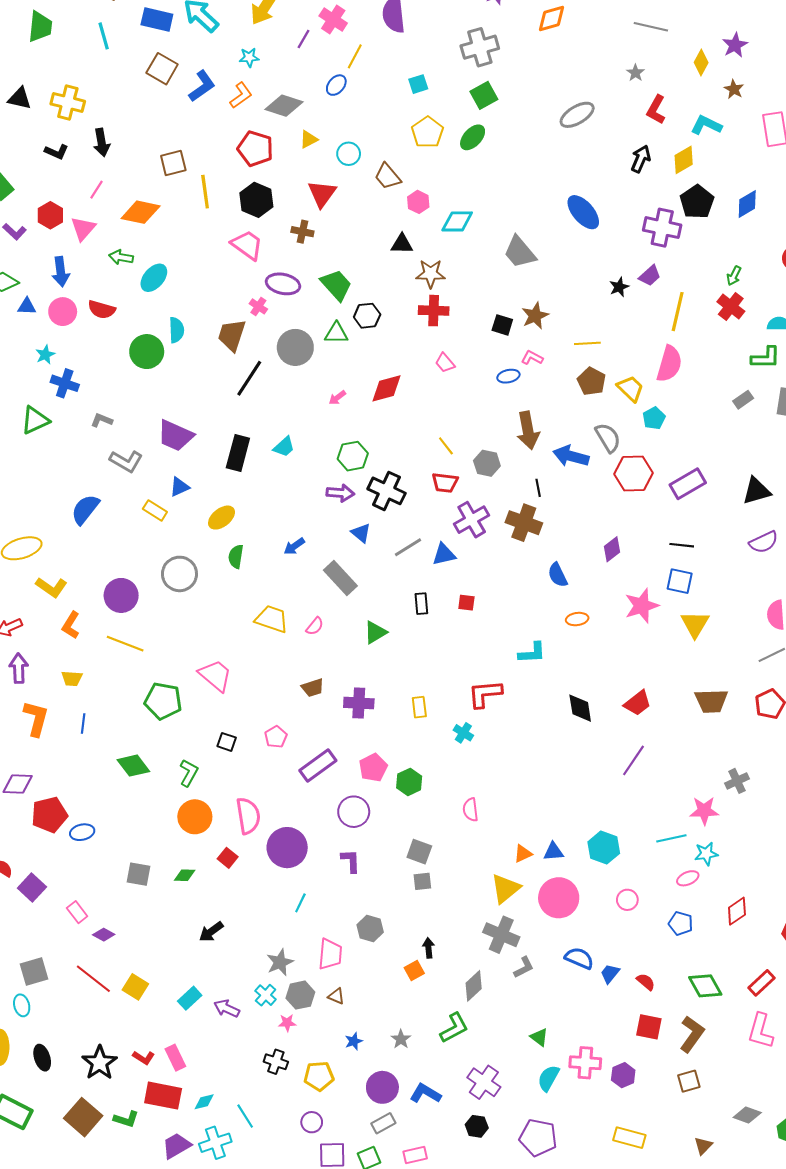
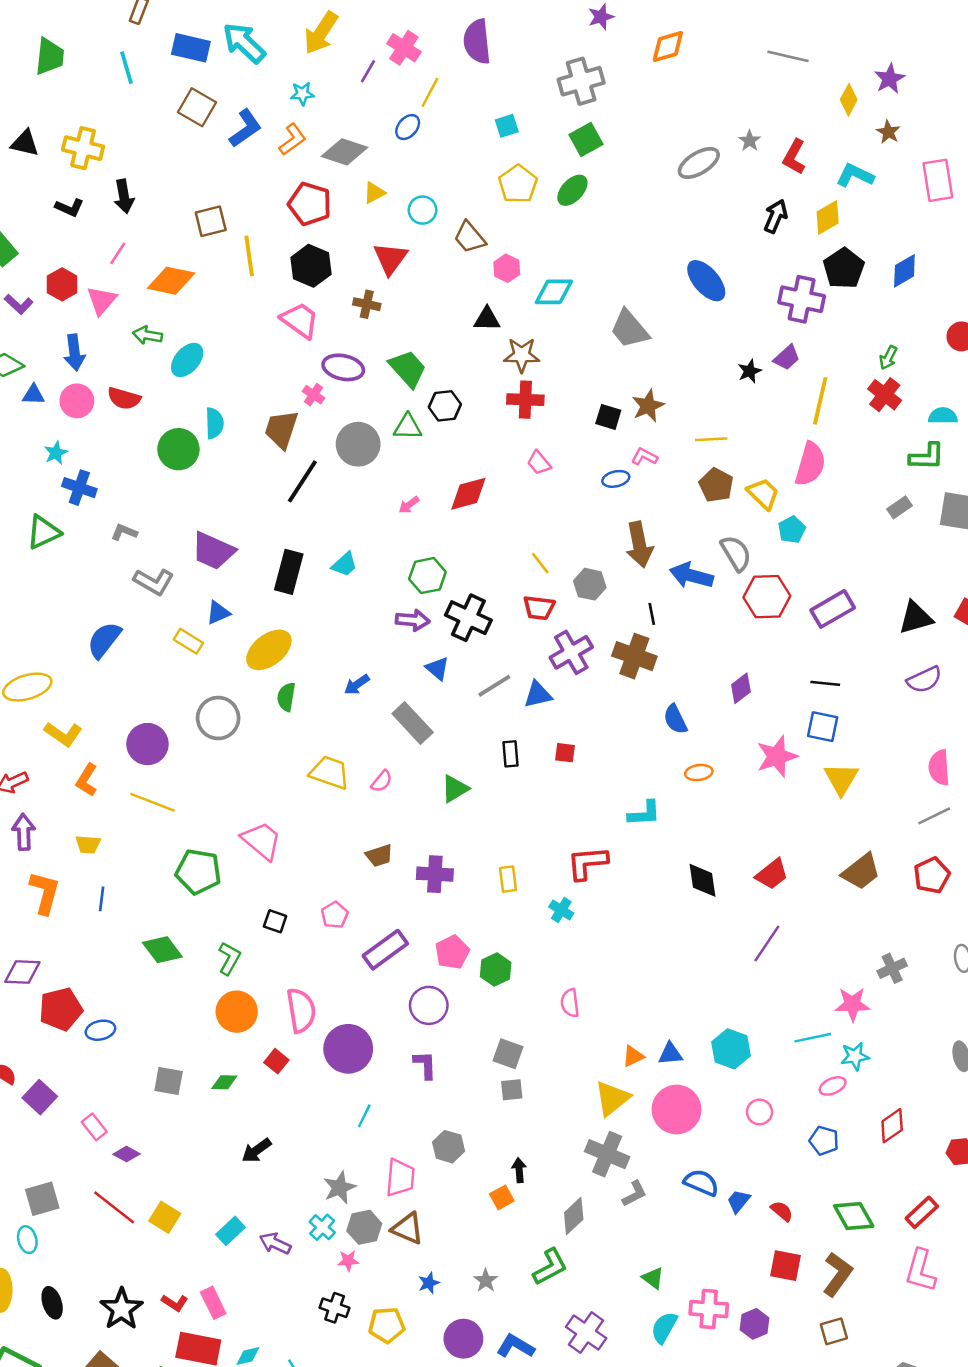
gray star: (636, 73) -> (750, 141), moved
yellow ellipse: (222, 518) -> (269, 650), size x1.4
brown trapezoid: (711, 701) -> (861, 872), turned -36
brown triangle: (336, 996) -> (408, 1228), size x1.6

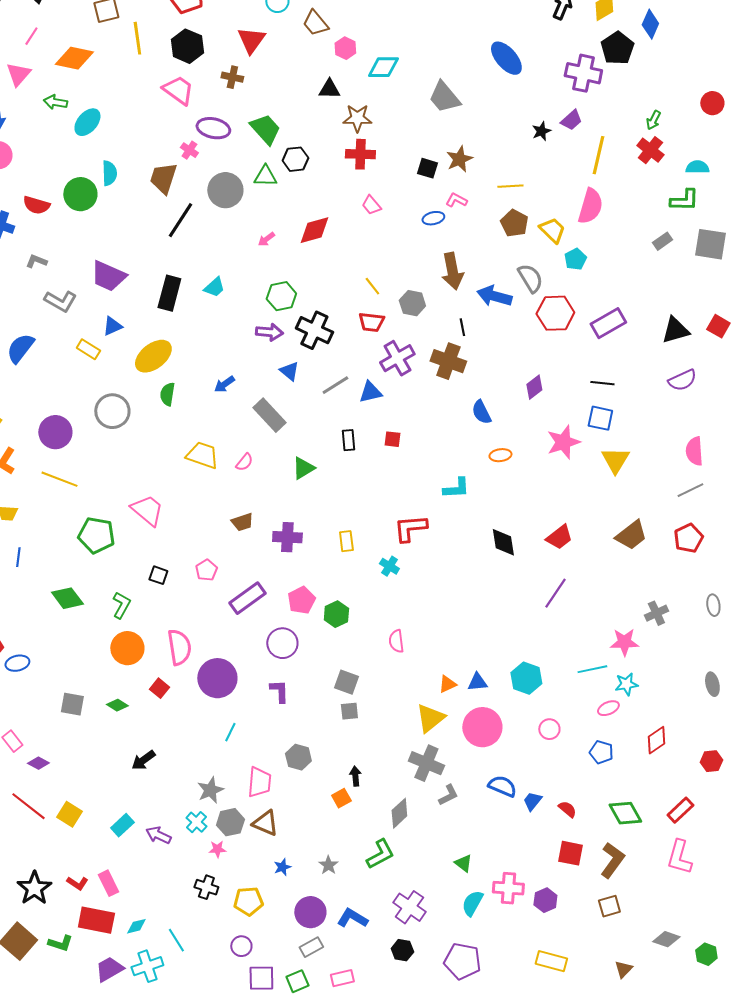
blue diamond: (904, 271) -> (650, 24), moved, turned -36
red semicircle: (124, 398) -> (36, 205), moved
green diamond: (224, 1082) -> (117, 705), turned 30

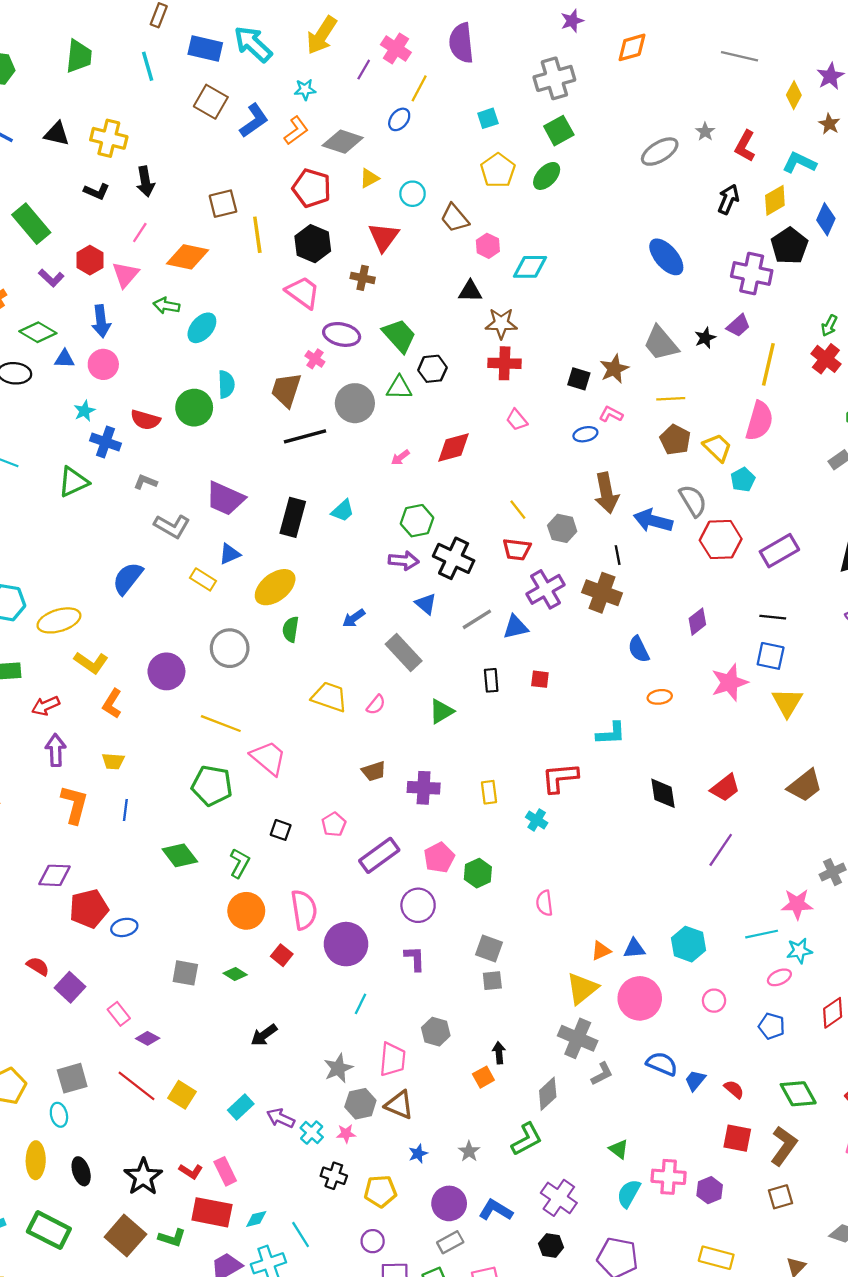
gray trapezoid: (444, 97) -> (661, 343), moved
black line: (180, 220) -> (305, 436), turned 42
yellow line: (59, 479) -> (221, 724), moved
cyan cross: (196, 822) -> (312, 1133), moved

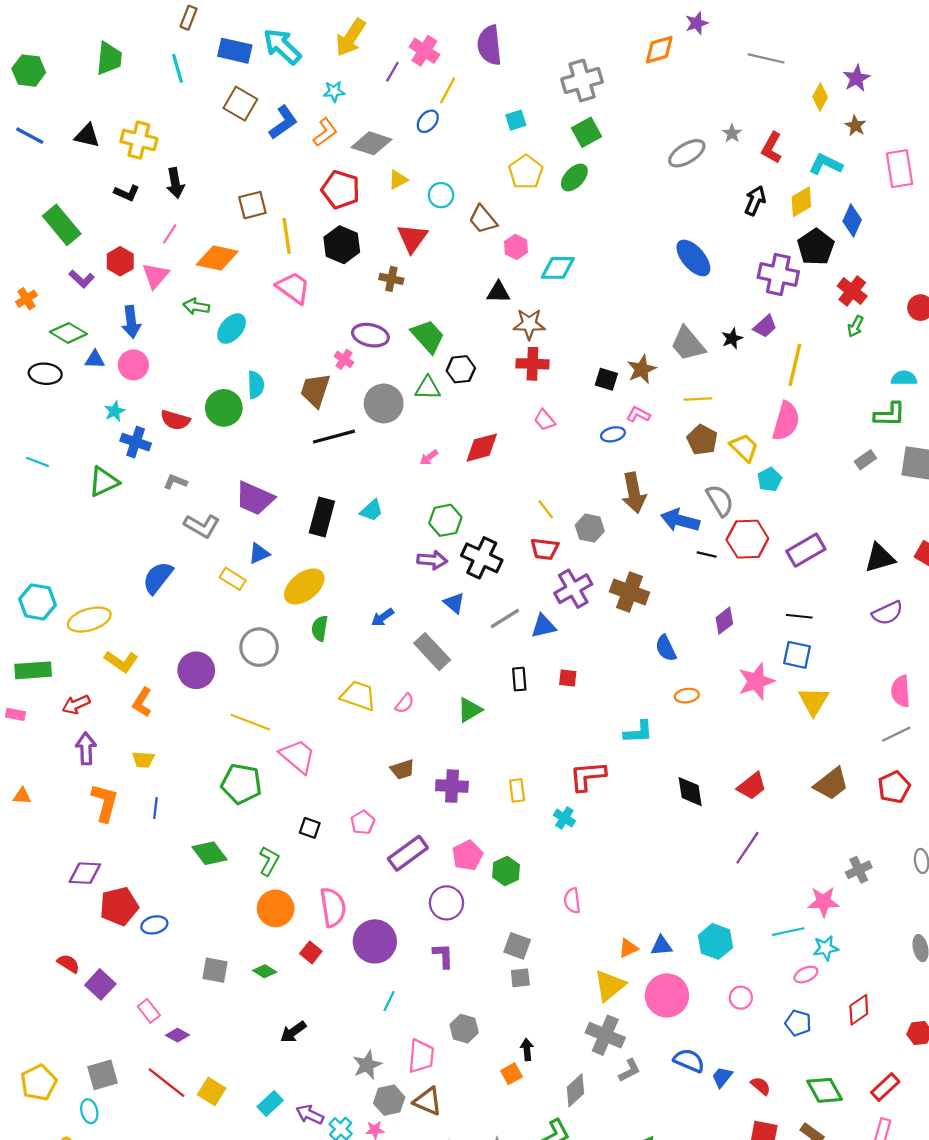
purple star: (572, 21) -> (697, 23), moved
pink trapezoid: (303, 292) -> (293, 288), moved
red cross: (826, 359) -> (852, 291), moved
black line: (618, 555) -> (707, 555), moved, turned -66

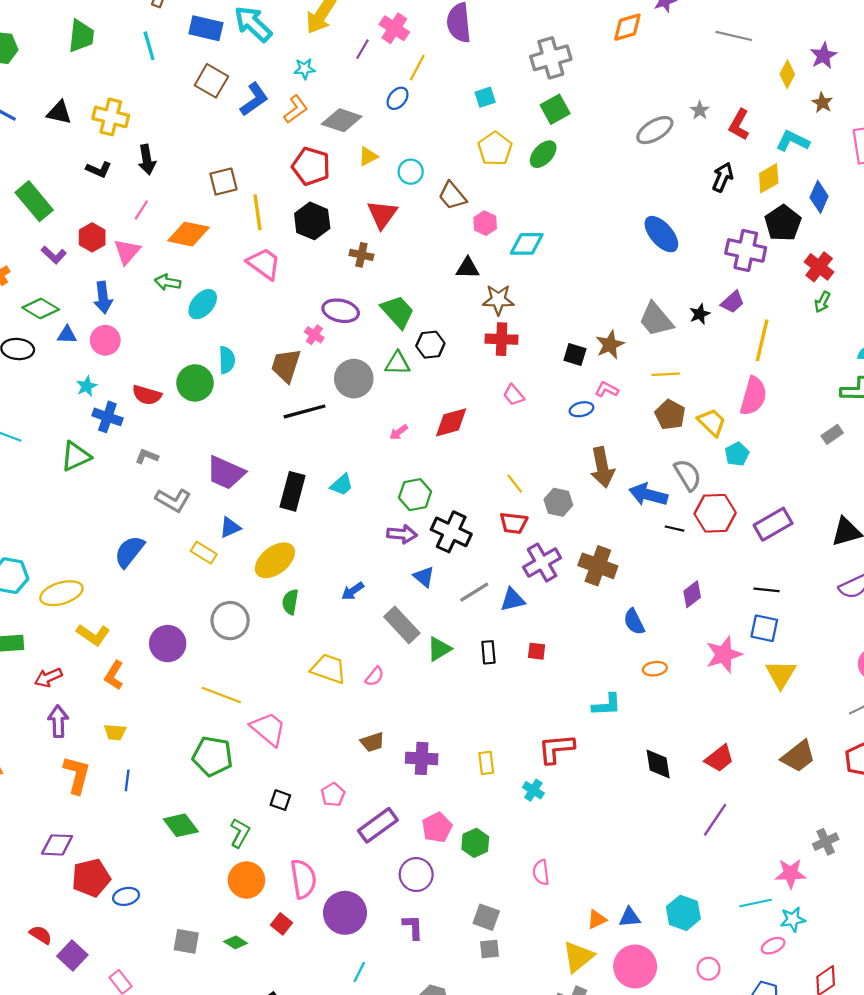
green triangle: (470, 710) -> (439, 649), moved

